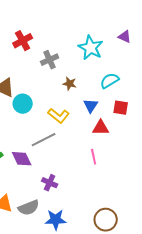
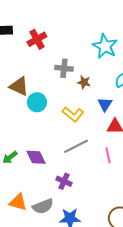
gray cross: (50, 60) -> (64, 68), moved, turned 30
gray line: (44, 140) -> (76, 146), moved

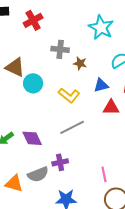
blue triangle: (105, 104) -> (101, 85), turned 42
pink line: (108, 155) -> (104, 174), moved
purple cross: (64, 181) -> (60, 162), turned -35
gray semicircle: (43, 206) -> (38, 174), moved

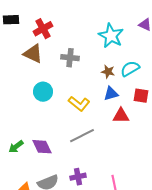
brown star: (80, 63) -> (108, 72), moved
brown triangle: (15, 67) -> (33, 54), moved
purple cross: (60, 162) -> (78, 177), moved

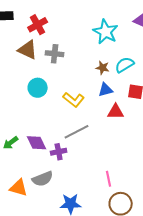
gray cross: (70, 58) -> (55, 54), moved
purple cross: (78, 177) -> (59, 152), moved

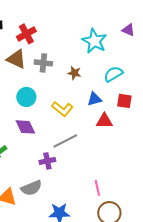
brown star: (103, 68) -> (74, 73), moved
purple diamond: (37, 143) -> (25, 127), moved

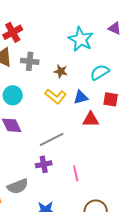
yellow L-shape: (62, 109) -> (56, 96), moved
purple cross: (47, 161) -> (44, 164), moved
pink line: (97, 188) -> (76, 173), moved

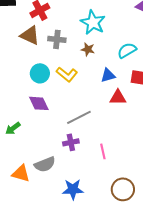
cyan star: (81, 39) -> (93, 22), moved
yellow L-shape: (56, 96) -> (67, 74), moved

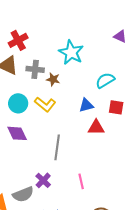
brown star: (88, 49) -> (53, 79), moved
gray line: (79, 117) -> (57, 147), turned -55
purple cross: (71, 142) -> (43, 180), moved, turned -35

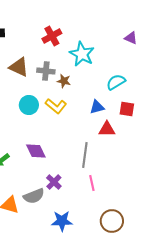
red cross: (18, 40) -> (52, 36), moved
purple diamond: (17, 133) -> (36, 151), moved
gray line: (57, 147) -> (85, 155), moved

